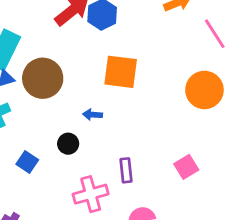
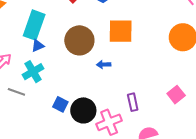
brown circle: (43, 78) -> (79, 40), moved
black circle: (68, 144) -> (83, 110), moved, size x1.6

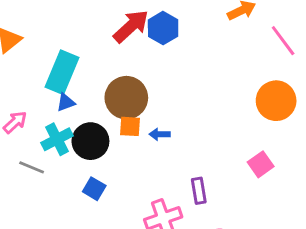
orange square: (121, 31) -> (130, 126), moved, size x0.6
pink square: (176, 95) -> (261, 164), moved
black circle: (83, 110) -> (90, 141), moved

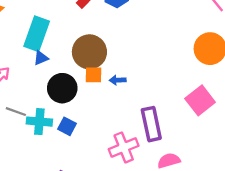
cyan cross: (57, 139) -> (39, 122), moved, turned 35
pink square: (261, 164) -> (200, 100), size x1.4
purple rectangle: (199, 191) -> (151, 124), size x1.6

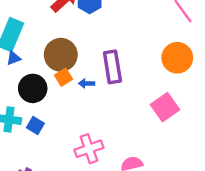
orange square: (93, 75) -> (63, 77), turned -36
purple rectangle: (151, 124) -> (112, 67), moved

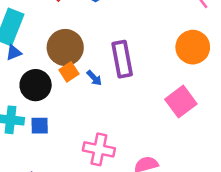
blue arrow: (87, 83) -> (94, 78), turned -133
blue square: (35, 125) -> (40, 126), turned -30
pink cross: (89, 149) -> (99, 149), turned 32

